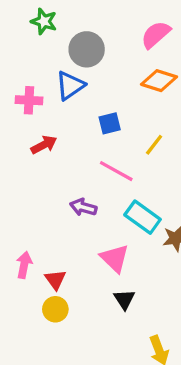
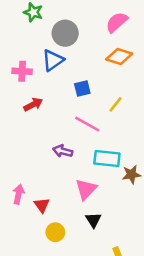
cyan rectangle: (143, 217) -> (107, 159), turned -30
pink triangle: (115, 258) -> (86, 189), turned 30
yellow circle: (55, 309) -> (55, 232), moved

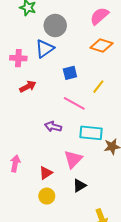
red triangle: (42, 205) -> (46, 173), moved, turned 32
black triangle: (93, 220) -> (79, 186), turned 32

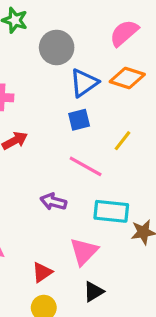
blue triangle: (45, 49) -> (84, 83), moved

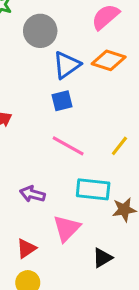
yellow line: (122, 141) -> (119, 146), moved
purple arrow: (53, 202) -> (32, 194), moved
black triangle: (94, 292) -> (102, 258), moved

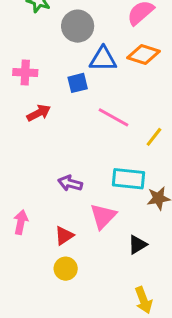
blue triangle: (67, 65) -> (103, 59), turned 36
blue square: (62, 101) -> (78, 83), moved
pink line: (68, 146) -> (114, 117), moved

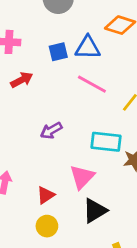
blue triangle: (103, 59) -> (88, 48), moved
purple arrow: (70, 183) -> (51, 130), moved, turned -45
black triangle: (137, 245) -> (95, 211), moved, size x1.4

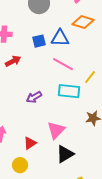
cyan rectangle: (106, 142) -> (69, 91), moved
yellow circle: (47, 226) -> (20, 165), moved

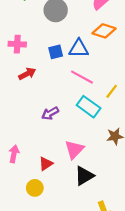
cyan rectangle: (69, 91) -> (89, 107), turned 30

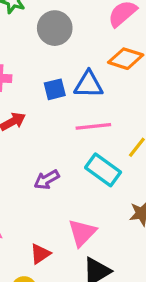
pink line: (82, 77) -> (93, 126), turned -35

